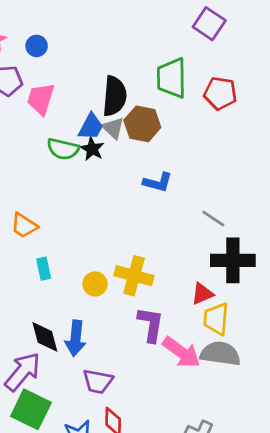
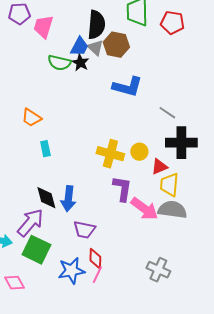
blue L-shape: (158, 182) -> (127, 87), size x1.4
yellow circle: (95, 284) -> (139, 152), moved

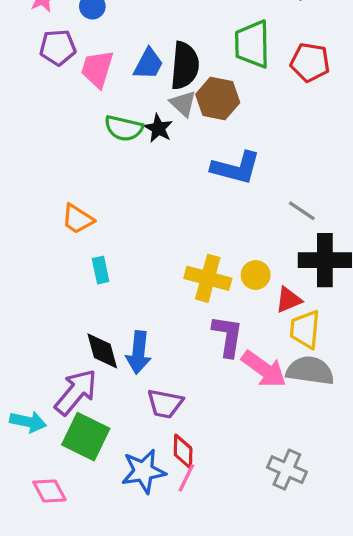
blue trapezoid: (79, 47) -> (148, 64), moved

